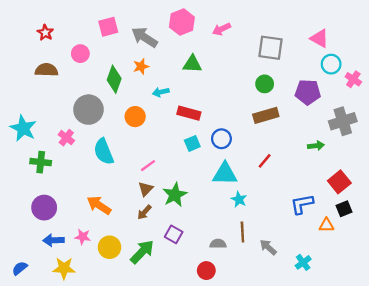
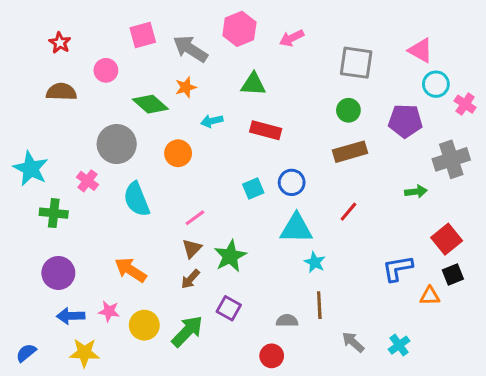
green diamond: (114, 79) -> (150, 104), turned -68
red rectangle: (189, 113) -> (266, 130), moved
gray arrow: (268, 247) -> (353, 342), moved

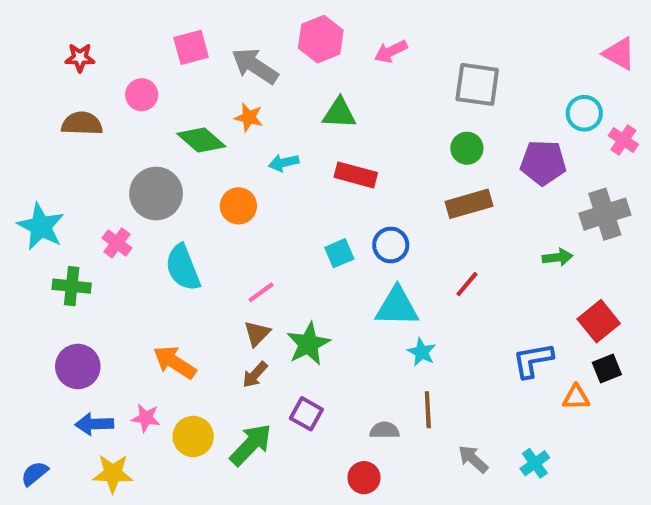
red star: (60, 43) -> (80, 58), turned -30
pink triangle: (421, 50) -> (619, 54), moved
orange star: (186, 87) -> (249, 117), turned 30

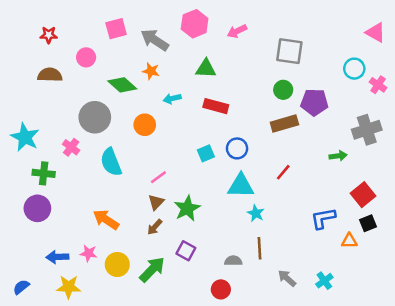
purple pentagon: (543, 163) -> (314, 102), moved
purple circle: (78, 366) -> (37, 208), moved

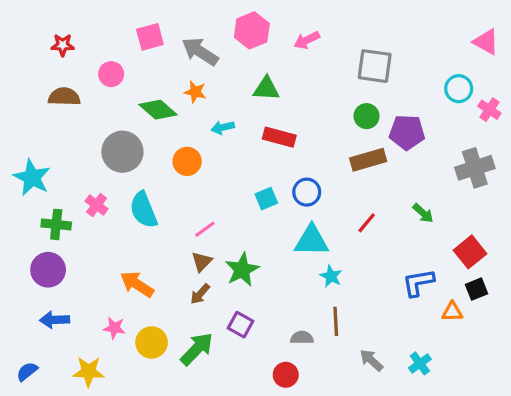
pink cross: (71, 147) -> (97, 205), moved
green arrow: (338, 156) -> (423, 213), moved, turned 49
blue arrow: (57, 257) -> (55, 320), moved

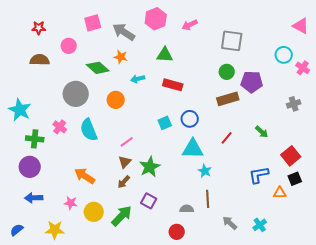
gray cross: (475, 168) -> (294, 104), size x0.6

